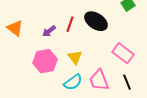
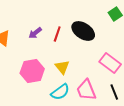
purple arrow: (49, 31) -> (35, 33), moved

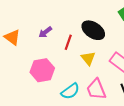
red line: (57, 34) -> (68, 42), moved
yellow triangle: (62, 67) -> (88, 58), moved

